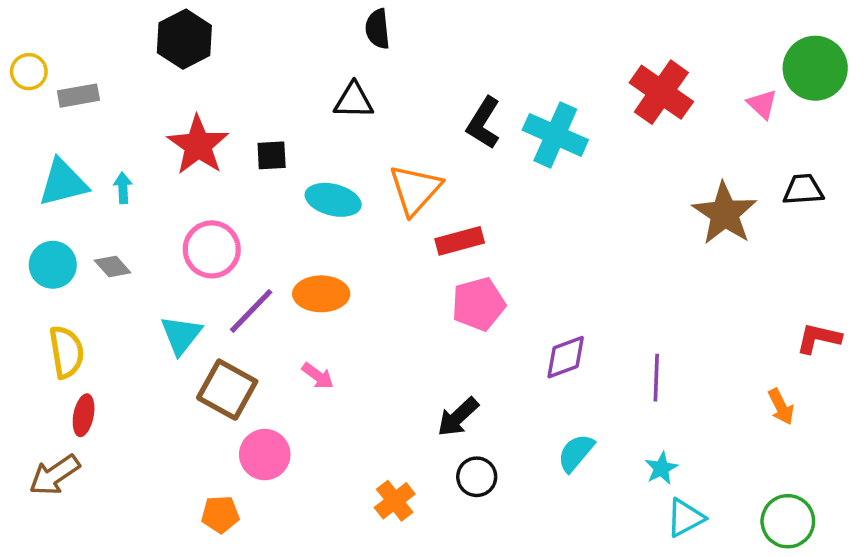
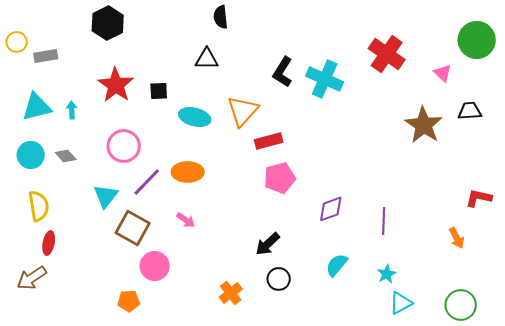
pink triangle: (762, 104) -> (443, 73), moved

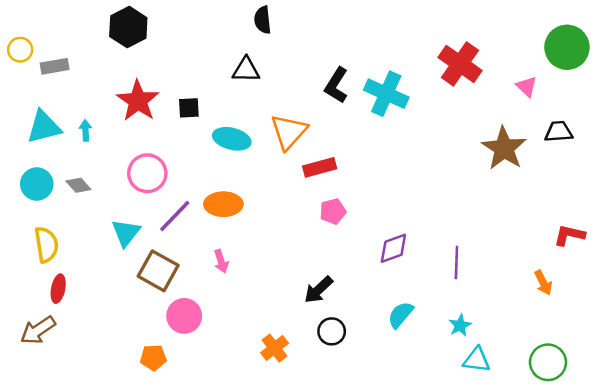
pink pentagon: (280, 178) -> (333, 211), size x0.7
pink arrow: (186, 220) -> (221, 261), turned 36
cyan triangle: (401, 303) -> (477, 360), turned 35

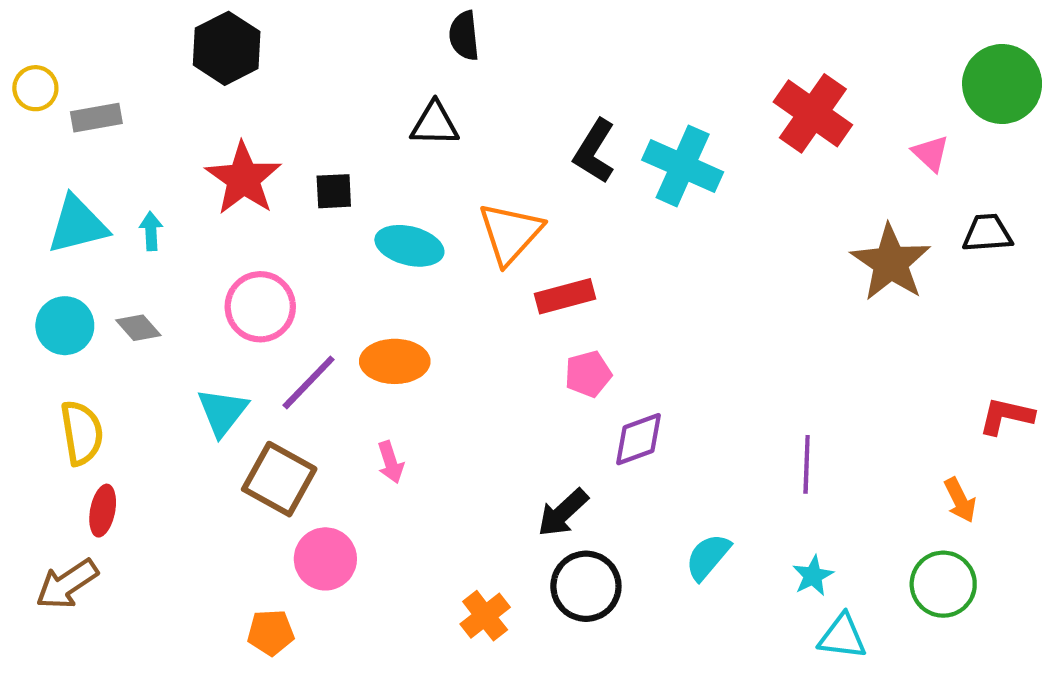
purple diamond: (393, 248) -> (639, 439), moved
black circle: (332, 331) -> (586, 586), size x1.4
green circle: (548, 362) -> (943, 584), moved

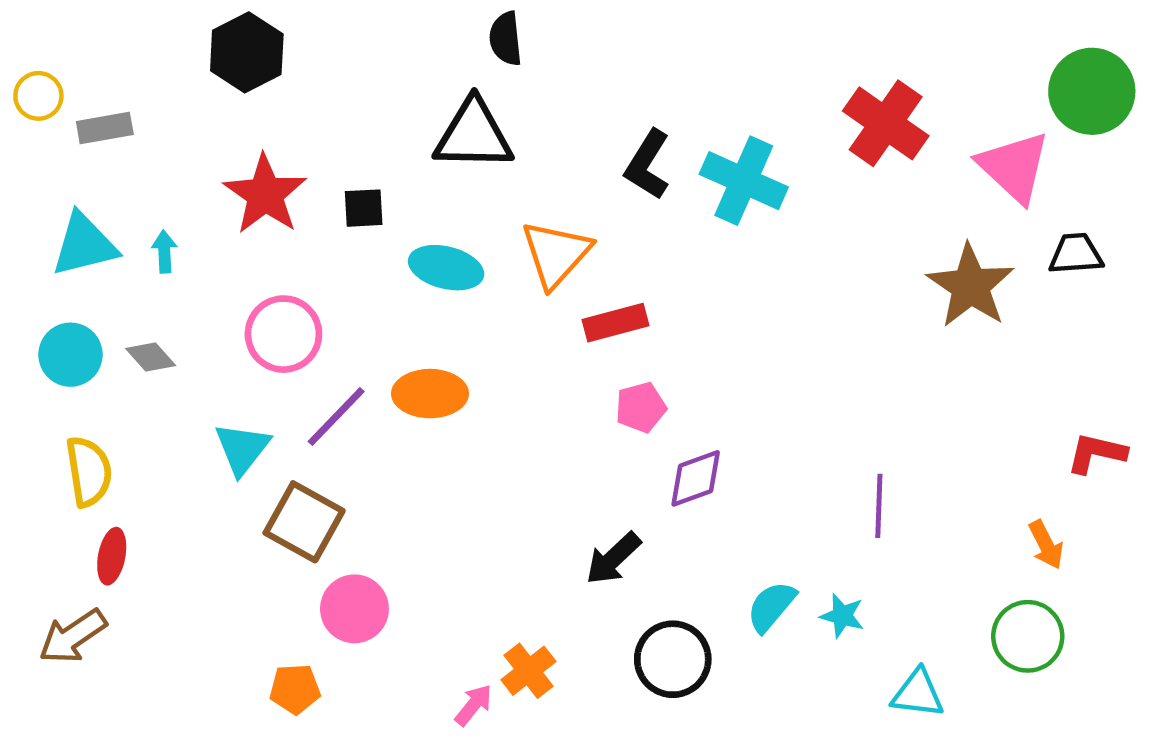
black triangle: (435, 124) -> (474, 135), size x1.5
pink triangle: (931, 153) -> (1014, 167), size x1.8
pink arrow: (391, 462) -> (474, 705), moved, turned -123
cyan star: (813, 576) -> (842, 616), moved, turned -30
black circle: (586, 586) -> (673, 659), moved

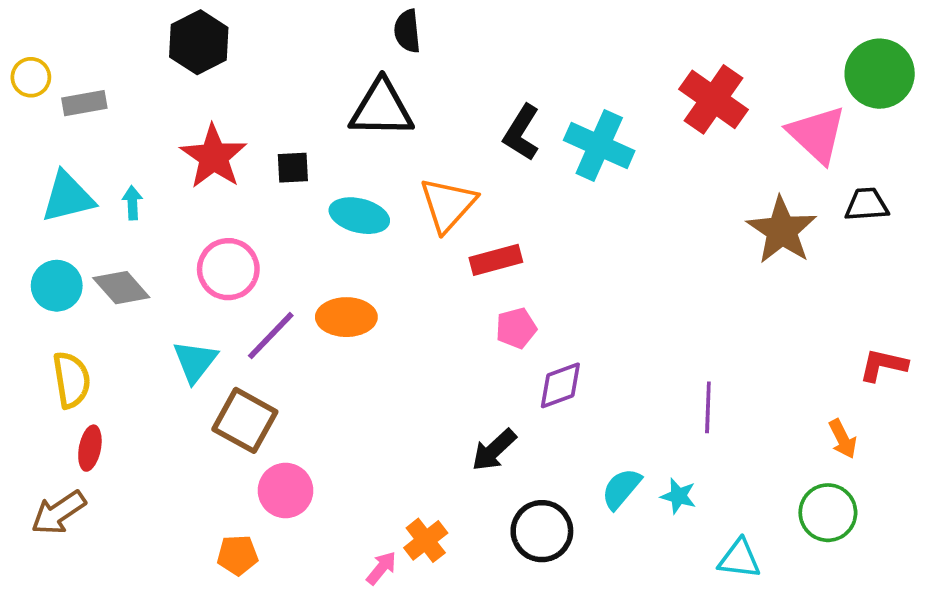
gray diamond: (151, 357) -> (121, 288), size x1.4

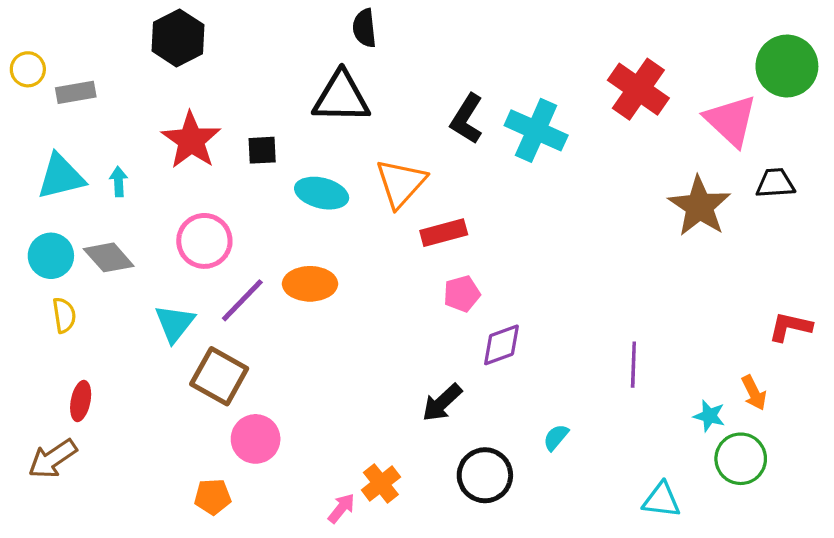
yellow semicircle: (71, 380) -> (64, 315), moved, size x0.7
cyan semicircle: (621, 489) -> (556, 437), size x0.7
cyan star: (678, 496) -> (709, 416), moved

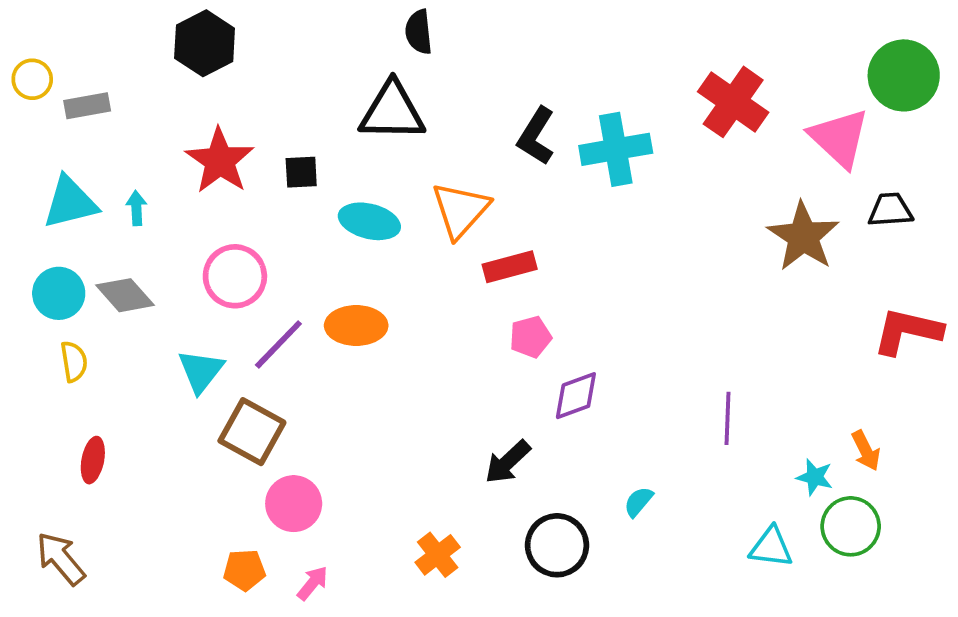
cyan cross: (536, 130) -> (616, 149), turned -34
red L-shape: (790, 327) -> (907, 331), moved, size x1.4
brown arrow: (53, 459) -> (61, 559), moved, turned 84
cyan triangle: (661, 500) -> (771, 547), moved
pink arrow: (341, 508) -> (313, 583), moved

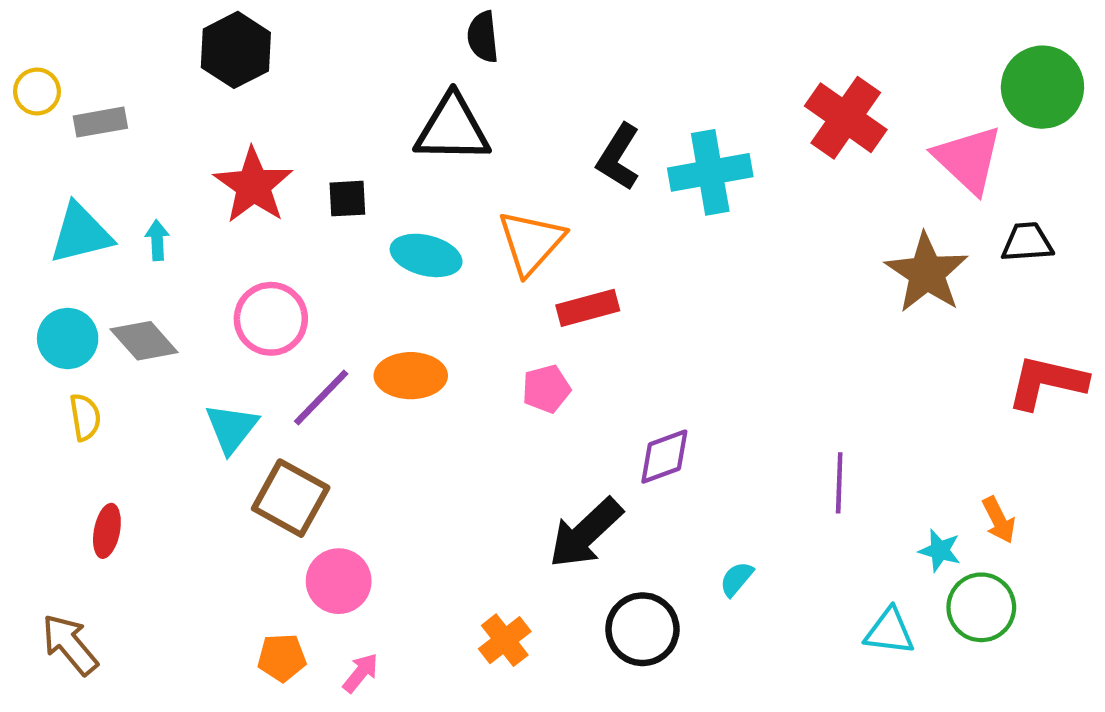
pink pentagon: (530, 337) -> (546, 389), moved
black arrow: (508, 462) -> (586, 533), size x1.4

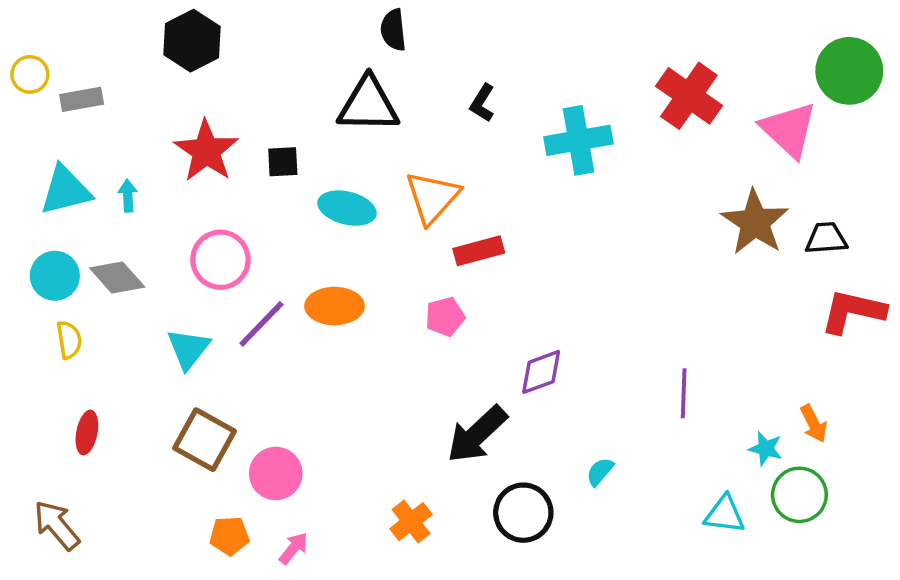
black L-shape: (618, 157) -> (482, 103), moved, size x0.7
black trapezoid: (1027, 242) -> (826, 238), moved
brown square: (291, 498) -> (204, 440), moved

